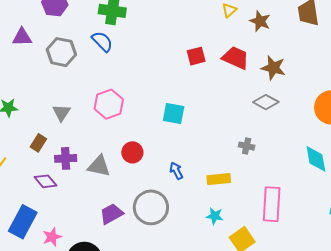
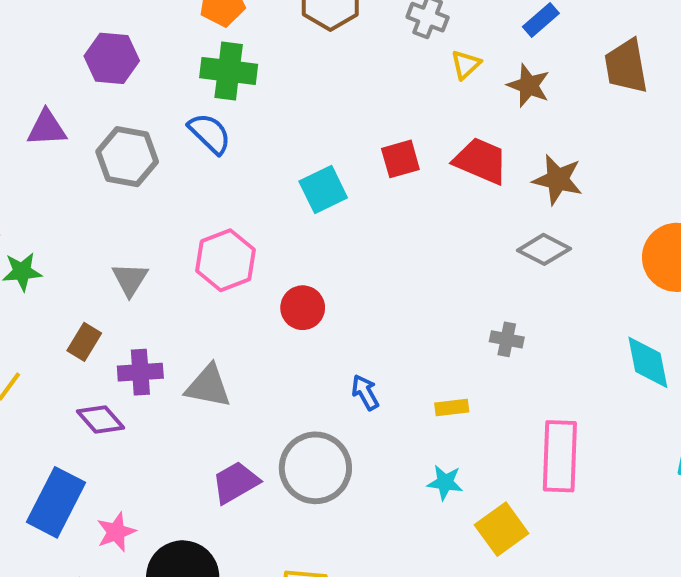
cyan square: (174, 114) -> (323, 190), moved, turned -35
red circle: (132, 152) -> (303, 308), moved
yellow rectangle: (219, 179) -> (452, 408), size x0.7

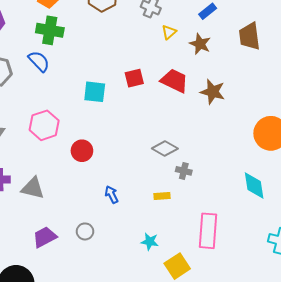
cyan square: (323, 190) -> (95, 92), turned 30
gray diamond: (544, 249) -> (165, 148), moved
yellow rectangle: (452, 408) -> (162, 196), moved
gray circle: (315, 468) -> (85, 231), size x0.5

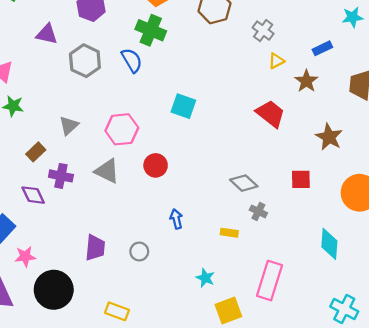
red square: (134, 78) -> (301, 179), moved
brown star: (213, 92) -> (329, 137), moved
gray triangle: (33, 188) -> (107, 171), moved
purple trapezoid: (45, 237) -> (95, 248), turned 110

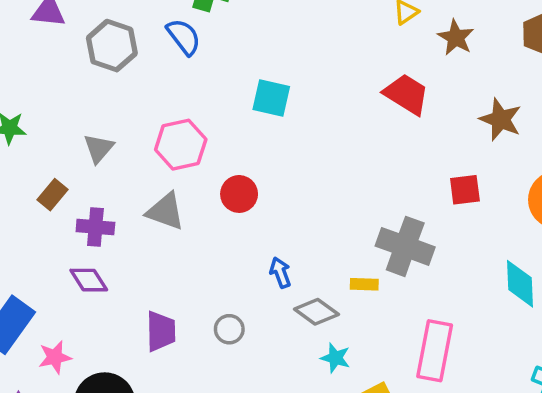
gray diamond: (244, 183) -> (316, 312), moved
purple diamond: (33, 195) -> (89, 280), moved
gray cross: (258, 211) -> (405, 246), size x2.0

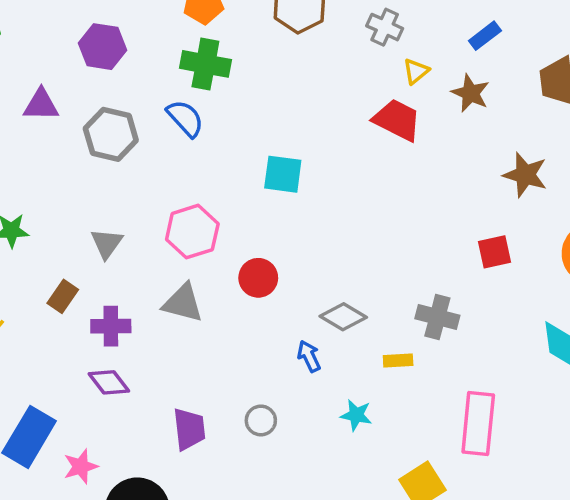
red trapezoid: (406, 94) -> (397, 120), moved
gray cross: (405, 246) -> (437, 317), size x0.7
gray diamond: (316, 312) -> (343, 317), moved
cyan star: (335, 358) -> (356, 415), moved

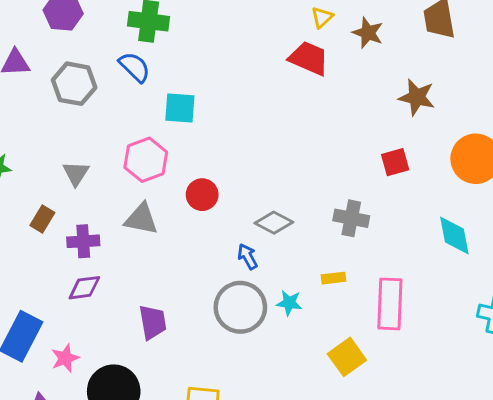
cyan square: (283, 174) -> (180, 108), moved
yellow rectangle: (398, 360) -> (333, 278), moved
purple diamond: (109, 382) -> (84, 288), turned -56
gray circle: (261, 420) -> (240, 307), moved, size x2.0

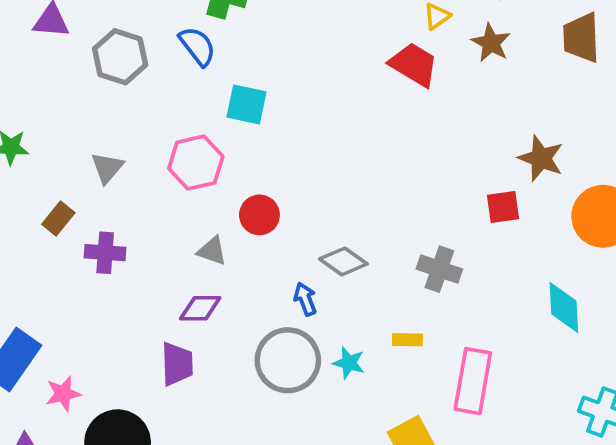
brown star: (417, 97) -> (541, 158), moved
gray triangle: (141, 219) -> (212, 251), moved, size x0.7
purple diamond: (84, 288) -> (200, 308), moved

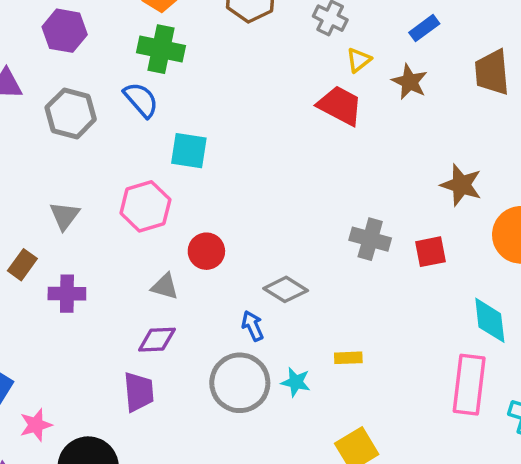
red square: (503, 207) -> (430, 252), moved
gray cross: (439, 269) -> (370, 239), moved
pink rectangle: (473, 381) -> (469, 385), moved

